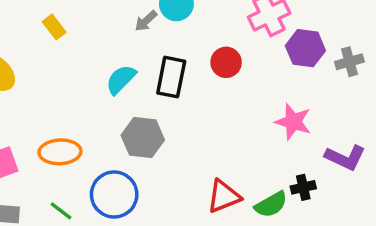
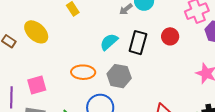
orange ellipse: (60, 152) -> (83, 72), moved

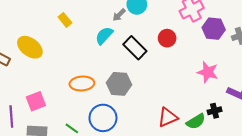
cyan semicircle: (109, 42) -> (104, 36), moved
black rectangle: (138, 43) -> (135, 48), turned -55

